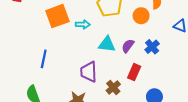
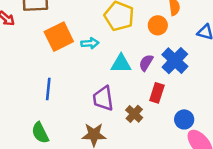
blue cross: (152, 47) -> (175, 61), size x1.5

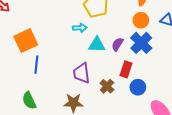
orange circle: (158, 25) -> (141, 20), moved
orange square: (59, 37) -> (26, 41), moved
cyan arrow: (90, 43) -> (80, 28), moved
blue circle: (184, 119) -> (138, 87), moved

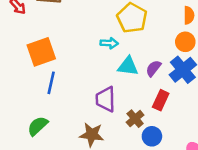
blue circle: (138, 87) -> (152, 136), moved
green semicircle: (29, 100) -> (38, 126), turned 66

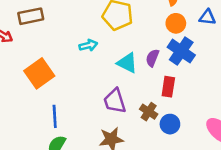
cyan arrow: (109, 43) -> (88, 45), moved
cyan triangle: (128, 66) -> (127, 63), turned 35
blue line: (51, 83) -> (55, 116), moved

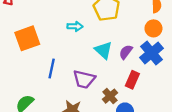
purple trapezoid: (115, 101) -> (84, 79), turned -75
blue line: (55, 116) -> (52, 68), moved

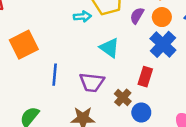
cyan arrow: (75, 26) -> (82, 17), moved
purple semicircle: (126, 52) -> (137, 16), moved

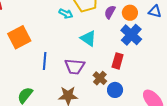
cyan arrow: (82, 17) -> (66, 14), turned 32

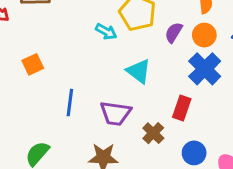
orange square: (19, 37) -> (33, 64), size x0.6
blue circle: (115, 90) -> (194, 153), moved

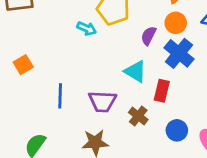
purple semicircle: (174, 32) -> (149, 36), moved
cyan triangle: (139, 71) -> (135, 71), moved

